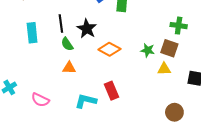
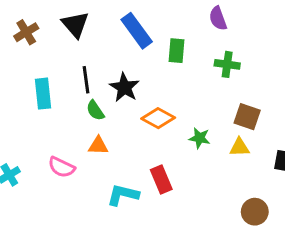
green cross: (179, 26) -> (227, 64), moved
green star: (148, 50) -> (200, 138), moved
pink semicircle: (40, 100) -> (61, 167), moved

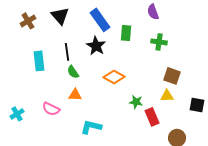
black star: (124, 87) -> (96, 46), moved
green star: (200, 138) -> (136, 102), moved
red rectangle: (161, 179) -> (152, 117), moved

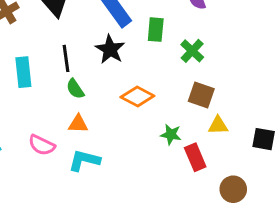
green cross: (159, 42) -> (192, 51), moved, turned 35
brown square: (172, 76) -> (201, 95), moved
cyan L-shape: (91, 127) -> (84, 160), moved

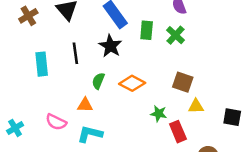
green cross: (192, 51) -> (175, 35), moved
green semicircle: (75, 89) -> (98, 81), moved, turned 56

